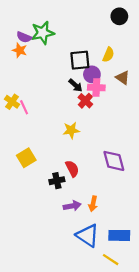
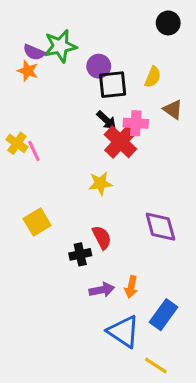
purple circle: (92, 74) -> (99, 66), moved
red cross: (85, 101) -> (120, 142), size x1.5
blue rectangle: (119, 235) -> (164, 315), moved, turned -55

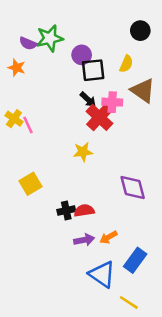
black circle: (168, 23) -> (140, 31), moved
orange star: (28, 71) -> (17, 68), moved
brown triangle: (173, 109) -> (143, 91), size x1.5
red semicircle: (102, 237) -> (84, 211), moved, turned -72
orange arrow: (131, 287) -> (108, 237), turned 48

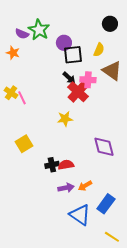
green star: (50, 38) -> (39, 30), turned -30
yellow line: (129, 302) -> (112, 237), moved

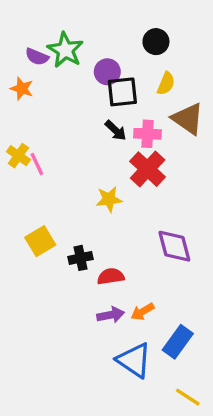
black circle: (110, 24) -> (156, 42), moved
red cross: (78, 92) -> (148, 169), moved
black cross: (52, 165) -> (80, 258), moved

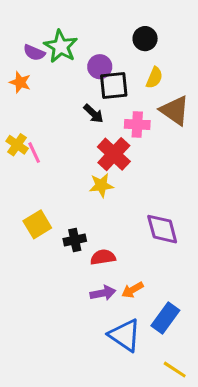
black arrow: (116, 130) -> (94, 114), moved
red cross: (148, 169) -> (114, 154), moved

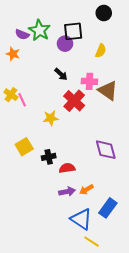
black circle: (145, 39) -> (104, 13), moved
black square: (114, 85) -> (73, 31), moved
brown triangle: (175, 110) -> (108, 91), moved
yellow star: (101, 185) -> (51, 118), moved
yellow line: (175, 370) -> (92, 242), moved

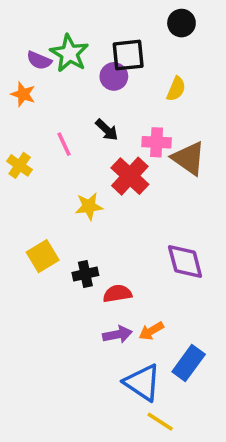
pink line: (22, 100) -> (64, 144), moved

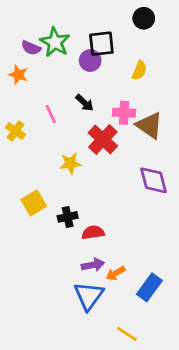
purple diamond: (185, 262) -> (154, 180), moved
orange arrow: (151, 331) -> (116, 273), moved
blue triangle: (142, 383) -> (89, 296), moved, turned 32

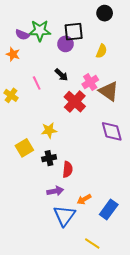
green star: (55, 42) -> (40, 31), turned -30
pink cross: (124, 113) -> (90, 82), turned -35
yellow star: (70, 163) -> (49, 130), moved
red semicircle: (93, 232) -> (68, 169), turned 105
purple arrow: (93, 265) -> (55, 191), moved

